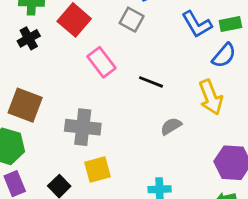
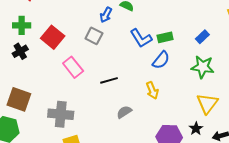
black line: (151, 82) -> (109, 80), turned -36
yellow arrow: (211, 97) -> (152, 90), size x0.7

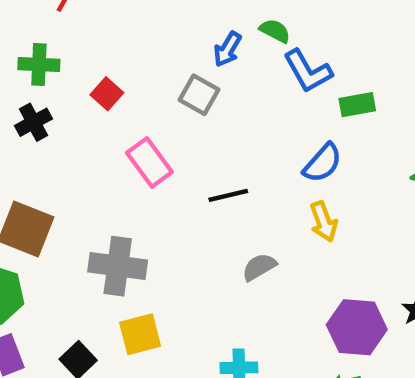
red square: (53, 37) -> (107, 94), size x0.6
blue L-shape: (141, 38) -> (308, 71), moved
blue semicircle: (161, 60) -> (322, 163), moved

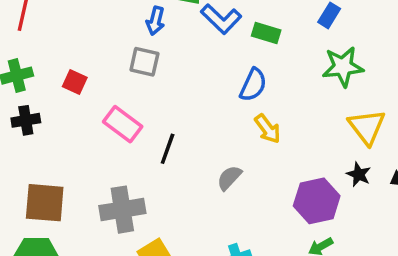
green rectangle: (357, 105) -> (266, 33), turned 44
black cross: (33, 122) -> (26, 120), turned 36
black line: (228, 195) -> (168, 149), moved, turned -40

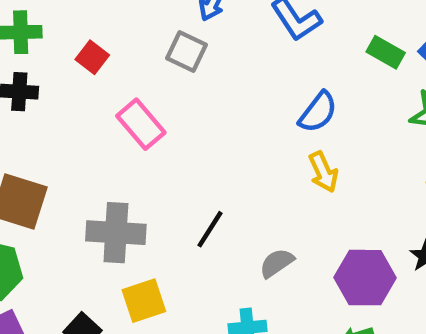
green rectangle: (266, 33) -> (386, 52), moved
black line: (168, 149) -> (210, 229), moved
gray semicircle: (229, 178) -> (277, 263), moved

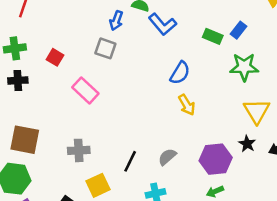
black line: (210, 229) -> (130, 161), moved
gray cross: (116, 233) -> (79, 150), size x0.7

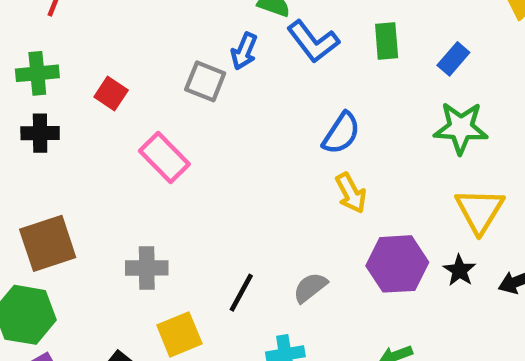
blue arrow: (116, 21) -> (244, 51), moved
green rectangle: (213, 36) -> (387, 41), moved, turned 60
brown square: (25, 140) -> (48, 243), turned -32
purple hexagon: (216, 159) -> (397, 264), moved

